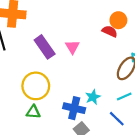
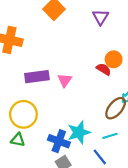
purple rectangle: (45, 47) -> (37, 77), turned -70
cyan star: (93, 97) -> (79, 132), size x1.5

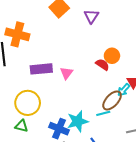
purple triangle: (101, 17) -> (91, 16), moved
cyan line: (110, 136) -> (103, 113), moved

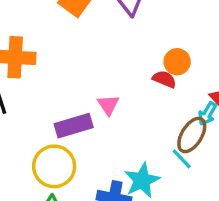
purple rectangle: (41, 69) -> (74, 126), moved
cyan line: (103, 113) -> (182, 159), turned 72

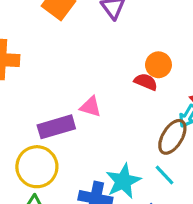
pink triangle: (108, 105) -> (90, 107), turned -40
cyan line: (182, 159) -> (164, 175), moved

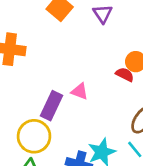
purple rectangle: (56, 127) -> (51, 106), turned -52

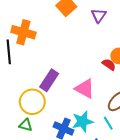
pink triangle: (80, 91) -> (85, 89), moved, size x1.5

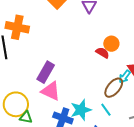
pink triangle: (85, 89) -> (51, 91), moved
yellow circle: (32, 102) -> (16, 104), moved

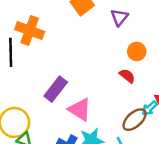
orange circle: (111, 44) -> (137, 51), moved
pink triangle: (51, 91) -> (80, 110), moved

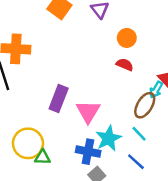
pink triangle: (80, 110) -> (88, 112), turned 45

